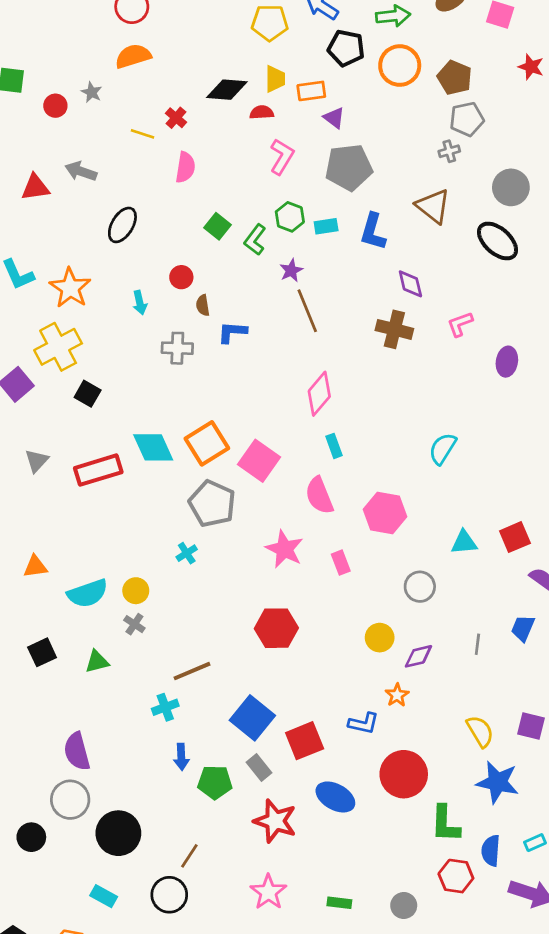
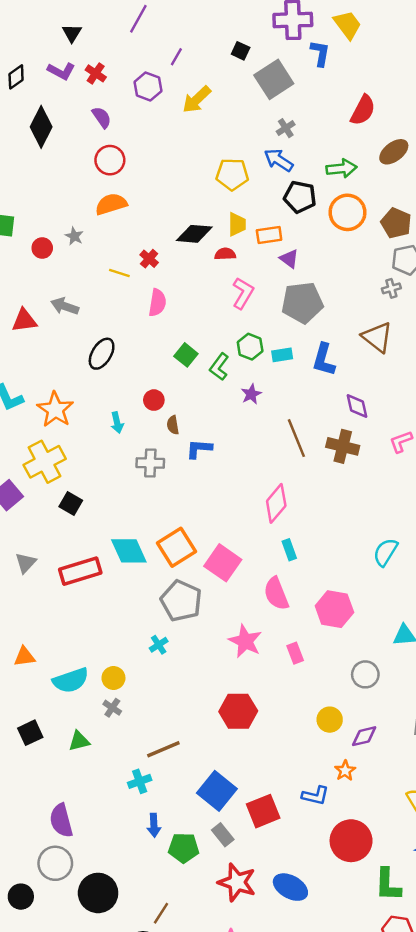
brown line: (307, 311) -> (296, 438), moved
blue ellipse: (335, 797) -> (290, 887), moved

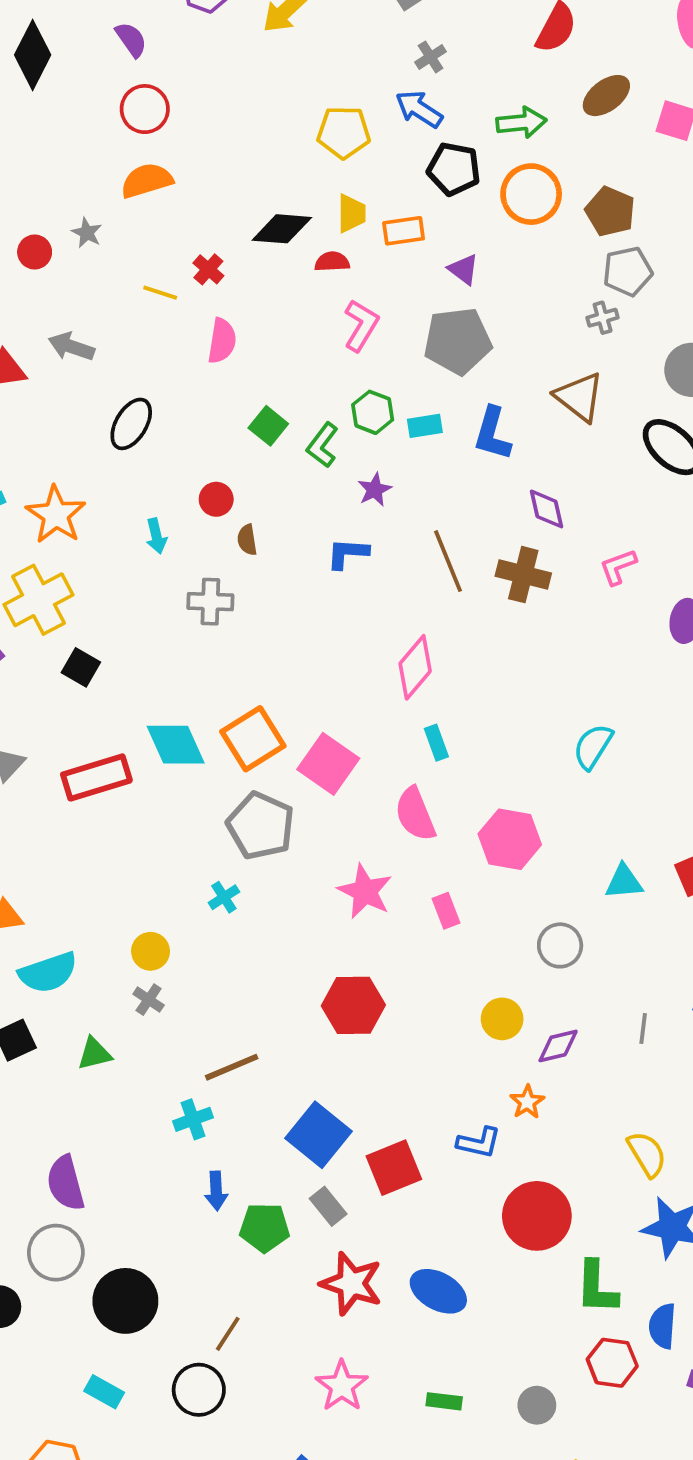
purple triangle: (289, 259) -> (463, 269), moved
blue L-shape: (199, 449) -> (348, 553), moved
cyan semicircle: (71, 680) -> (48, 973), moved

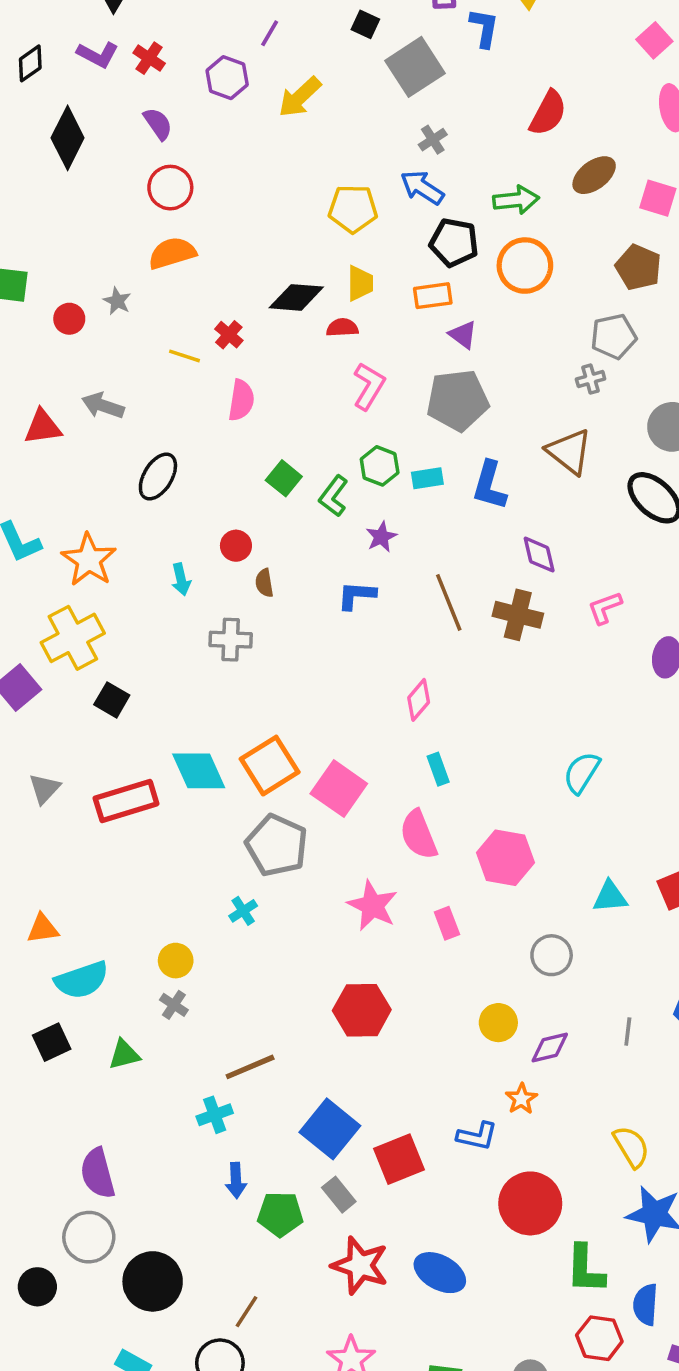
brown pentagon: (610, 211) -> (638, 267), moved
orange rectangle: (404, 231) -> (433, 296), moved
pink diamond: (415, 667) -> (419, 700), size x0.7

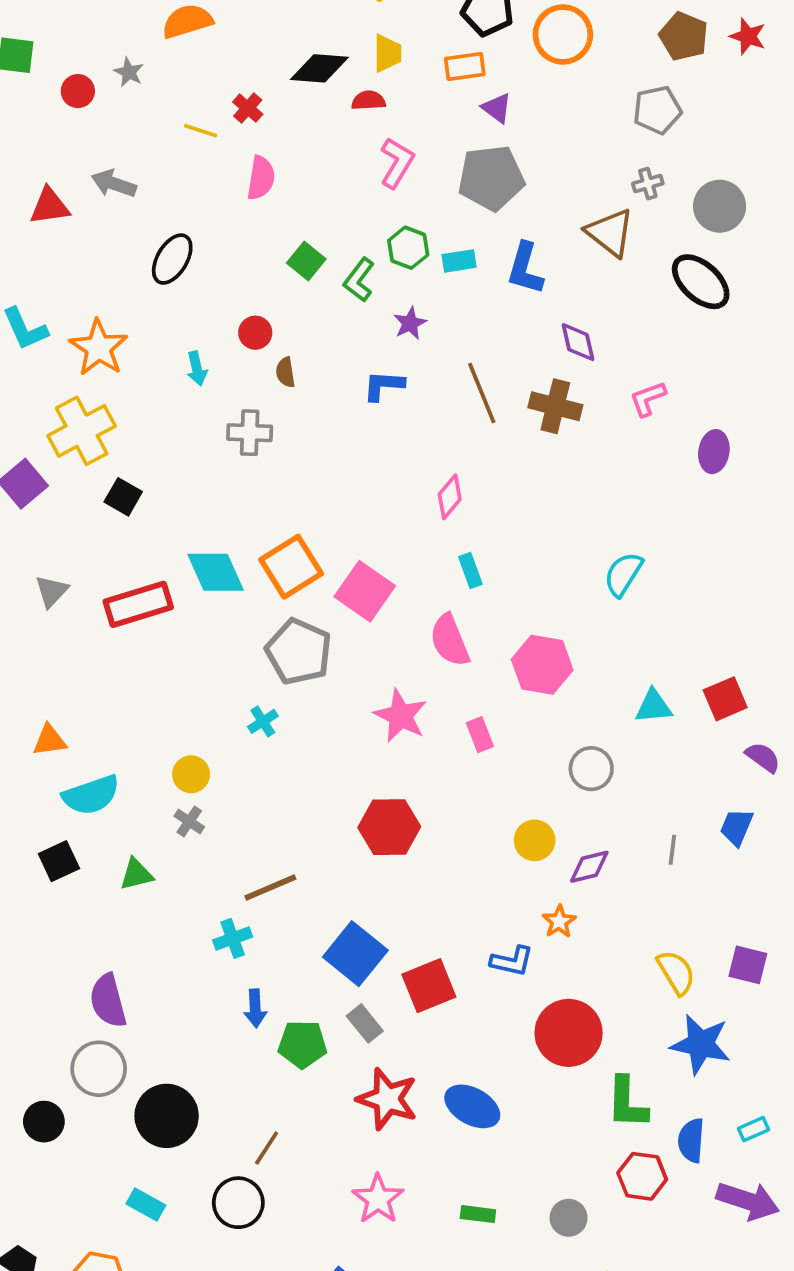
gray cross: (591, 379) -> (648, 184), moved

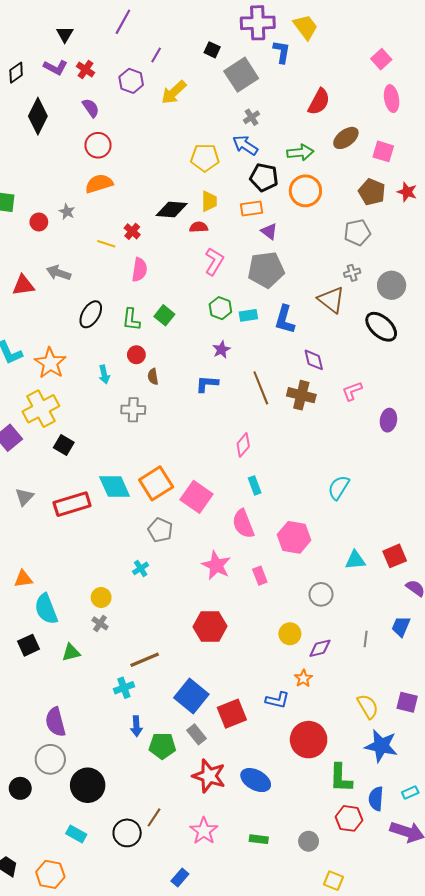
green L-shape: (359, 280) -> (131, 319), moved, turned -30
gray pentagon: (299, 652) -> (160, 530), size x0.7
cyan semicircle: (91, 795) -> (46, 609), turned 88
brown line: (267, 1148) -> (154, 817), moved

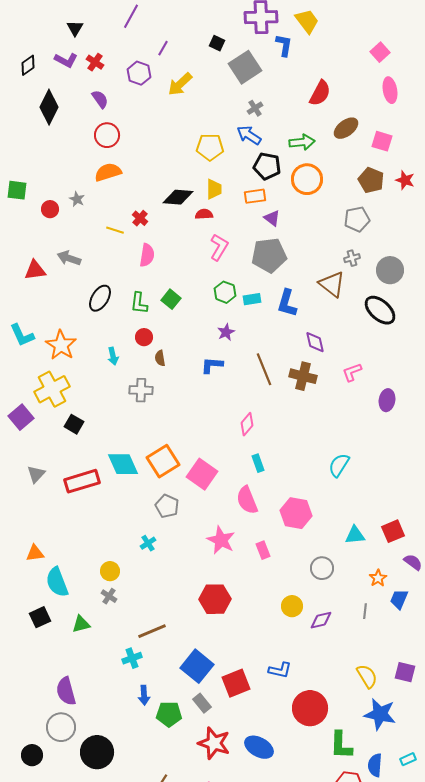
orange star: (303, 678) -> (378, 578), moved

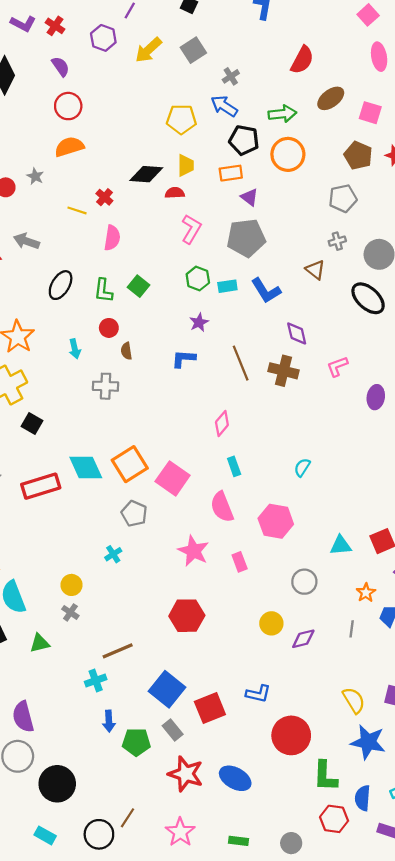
gray square: (245, 67) -> (193, 50), moved, size x0.7
brown triangle: (332, 284) -> (315, 270), size x0.7
blue L-shape: (287, 303) -> (266, 291), turned -48
cyan semicircle: (339, 465) -> (302, 467), moved, size x0.7

